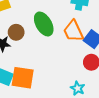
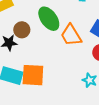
orange trapezoid: (73, 31) -> (71, 35), moved

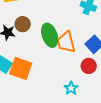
green ellipse: (49, 19) -> (50, 35), moved

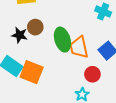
red circle: (89, 66) -> (92, 74), moved

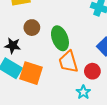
black star: (20, 35) -> (13, 46), moved
orange trapezoid: (79, 47) -> (68, 62), moved

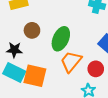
green ellipse: (60, 38) -> (61, 39), turned 50
orange trapezoid: (68, 62) -> (71, 62), turned 60

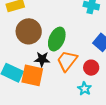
brown circle: (32, 30) -> (29, 31), size x1.6
black star: (14, 50) -> (42, 59), moved

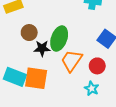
brown circle: (29, 31) -> (29, 33), size x0.6
black star: (42, 59) -> (42, 48), moved

